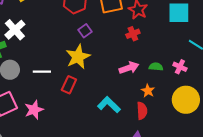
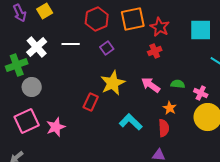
yellow star: (78, 57) -> (113, 83), moved
pink cross: (180, 67) -> (201, 93), moved
pink arrow: (129, 68) -> (151, 85), turned -126
white line: (42, 72) -> (71, 44), moved

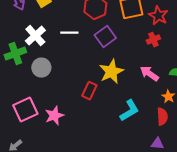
purple square: (107, 48) -> (105, 37), size x1.5
gray circle: (32, 87) -> (41, 68), moved
cyan L-shape: (131, 122) -> (129, 111), turned 105

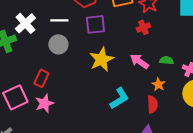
purple square: (105, 37) -> (95, 24), turned 30
gray circle: (41, 68) -> (58, 44), moved
red rectangle: (89, 91) -> (41, 78), moved

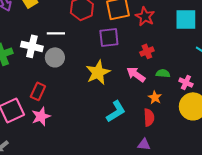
white cross: (25, 23) -> (32, 46), moved, turned -35
purple square: (95, 24) -> (109, 37), moved
red cross: (143, 27) -> (147, 51), moved

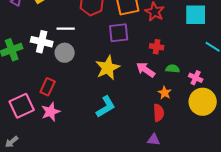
red cross: (147, 51) -> (157, 47), turned 32
cyan L-shape: (116, 111) -> (106, 107), moved

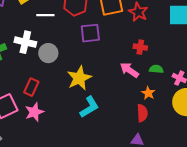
white line: (66, 29) -> (45, 15), moved
purple square: (119, 33) -> (90, 33), moved
yellow star: (108, 68) -> (79, 78), moved

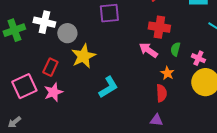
red cross: (140, 47) -> (159, 27), size x1.5
green semicircle: (156, 69) -> (175, 49), turned -80
yellow star: (79, 78) -> (83, 56), moved

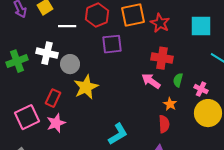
cyan L-shape: (108, 87) -> (118, 134), moved

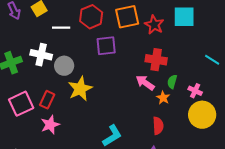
cyan square: (201, 26) -> (184, 17), moved
orange star: (170, 104) -> (163, 98), moved
pink square: (27, 117) -> (21, 104), moved

